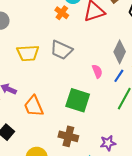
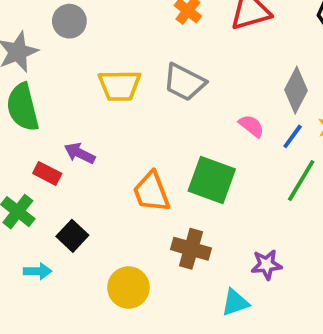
pink semicircle: (97, 71) -> (251, 126), turned -32
orange trapezoid: (34, 106) -> (151, 192), moved

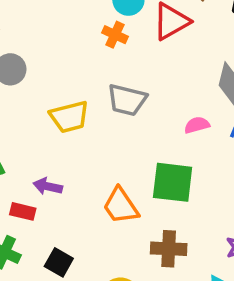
pink semicircle: (251, 126) -> (197, 125), turned -40

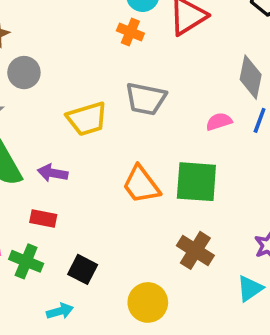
purple arrow: (48, 186) -> (53, 173), moved
orange trapezoid: (121, 206) -> (141, 185), moved
brown cross: (169, 249) -> (195, 250), turned 32

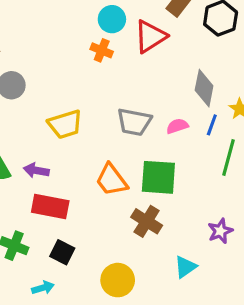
gray trapezoid: (146, 99) -> (134, 122), moved
red rectangle: (43, 219) -> (50, 206), moved, size x1.6
brown cross: (195, 250) -> (147, 221), moved
cyan triangle: (250, 288) -> (185, 267), moved

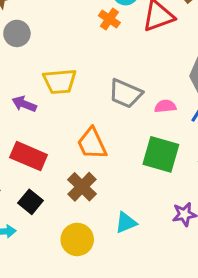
purple arrow: (36, 170) -> (24, 104), moved
green square: (158, 177) -> (161, 154), moved
brown cross: (147, 221) -> (82, 187), moved
cyan triangle: (185, 267) -> (126, 223), moved

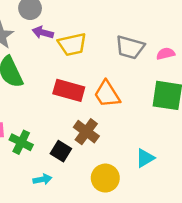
purple arrow: (24, 104) -> (43, 33), moved
red rectangle: (29, 156) -> (69, 90), moved
brown cross: (82, 187) -> (86, 132), moved

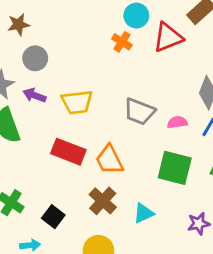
purple arrow: (43, 33) -> (34, 95), moved
brown cross: (86, 132) -> (103, 201), moved
cyan triangle: (145, 158) -> (143, 213), moved

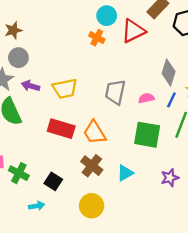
gray circle: (35, 58) -> (18, 58), moved
gray trapezoid: (139, 111) -> (115, 92), turned 85

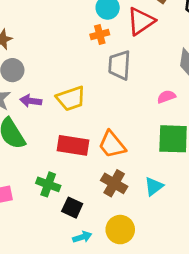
orange cross: (97, 38) -> (100, 35), turned -35
gray trapezoid: (115, 92) -> (119, 65), moved
green cross: (19, 173) -> (48, 184), moved
cyan arrow: (37, 206) -> (82, 237), moved

